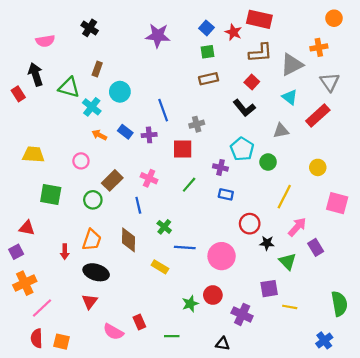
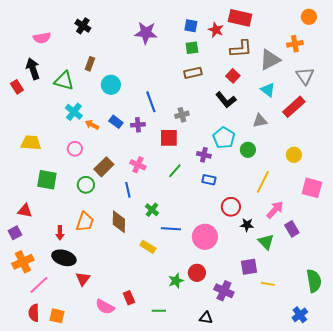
blue square: (206, 28) -> (191, 26), turned -32
cyan cross: (92, 107) -> (74, 112), moved
black ellipse: (96, 272) -> (64, 258), moved

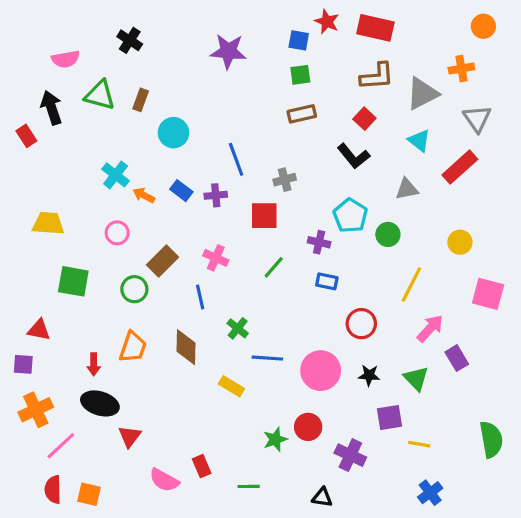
red star: (216, 30) -> (327, 22), moved
green triangle: (64, 81) -> (100, 95), moved
black star: (247, 225) -> (369, 375), moved
purple square: (15, 233) -> (23, 364), turned 32
blue cross: (300, 315) -> (430, 493), moved

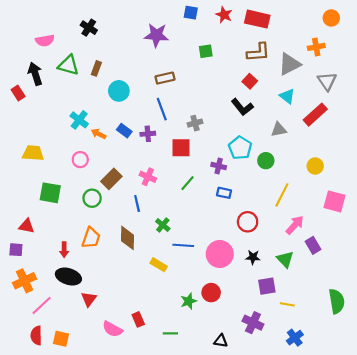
blue square: (299, 40) -> (191, 13), moved
brown rectangle: (302, 114) -> (165, 78), moved
purple cross: (350, 455) -> (253, 323), moved

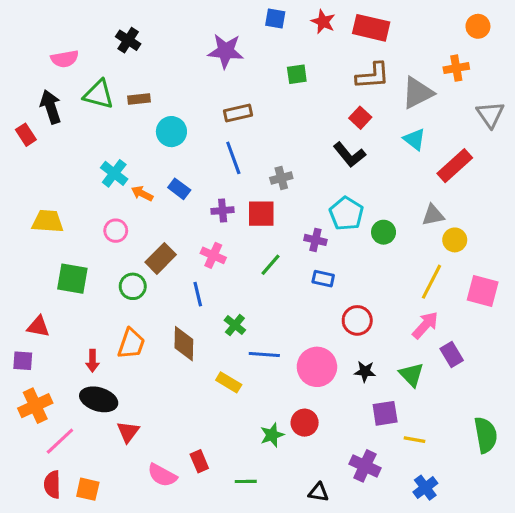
brown rectangle: (96, 68) -> (139, 99), turned 64
gray triangle: (327, 81) -> (490, 115), moved
gray triangle: (279, 130) -> (433, 215), moved
purple cross: (148, 134) -> (223, 211), moved
yellow line: (282, 195) -> (432, 282), moved

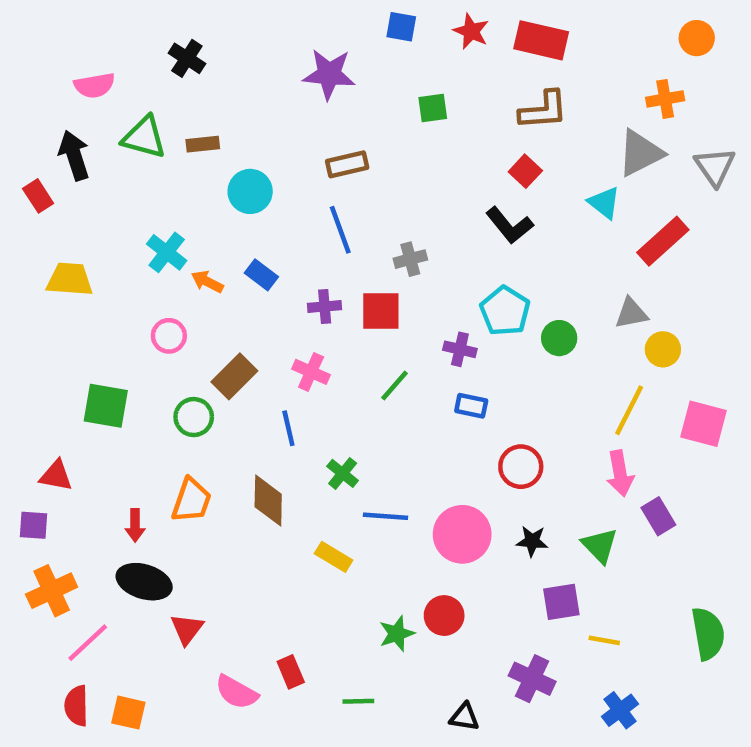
gray triangle: (418, 93) -> (640, 153), moved
yellow trapezoid: (48, 221) -> (70, 279), moved
pink arrow: (425, 325) -> (620, 473), turned 128

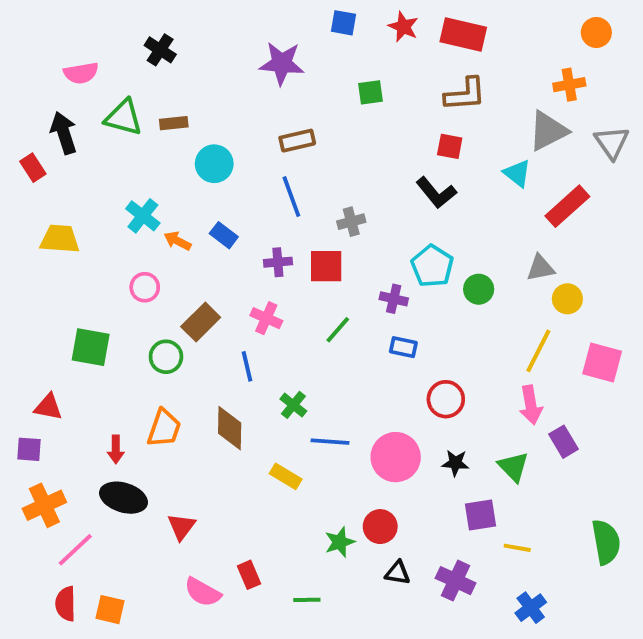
red square: (525, 171) -> (450, 146), turned -32
red triangle: (187, 629) -> (181, 527), moved
black triangle: (464, 717) -> (398, 573), moved

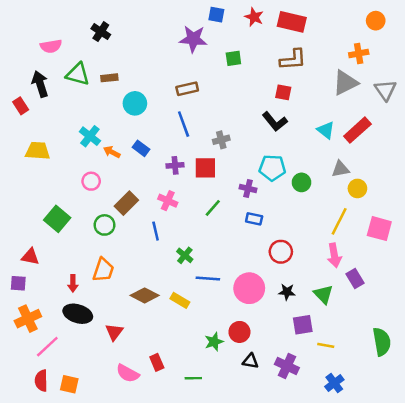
purple star: (282, 63) -> (193, 39), moved
cyan triangle: (517, 173) -> (326, 130), moved
cyan pentagon: (432, 266) -> (272, 168), turned -30
green square: (91, 347) -> (57, 219), turned 30
brown diamond: (230, 428) -> (145, 295), moved, turned -64

